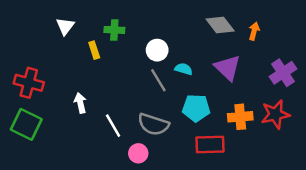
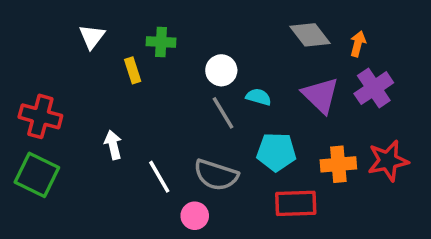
purple cross: (283, 73) -> (374, 88), moved

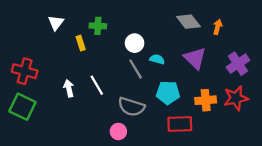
purple cross: (374, 88) -> (238, 64), moved
white line: (159, 177) -> (97, 85), moved

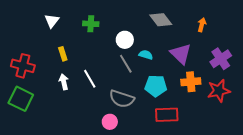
gray diamond: (188, 22) -> (161, 20), moved
yellow rectangle: (81, 43) -> (63, 54), moved
orange cross: (206, 100) -> (191, 82), moved

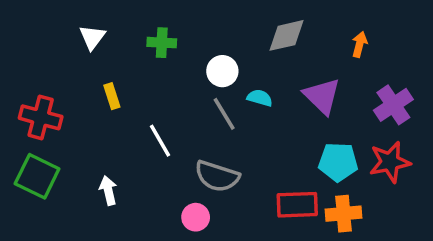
gray diamond: (161, 20) -> (286, 35), turned -65
white arrow: (64, 82) -> (108, 190), moved
orange cross: (191, 82) -> (343, 214), moved
cyan pentagon: (156, 86) -> (338, 162), moved

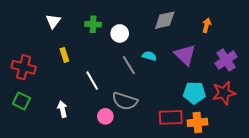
white circle: (222, 71) -> (120, 33), moved
green square: (37, 176) -> (21, 101), size x0.7
pink circle: (196, 217) -> (105, 116), moved

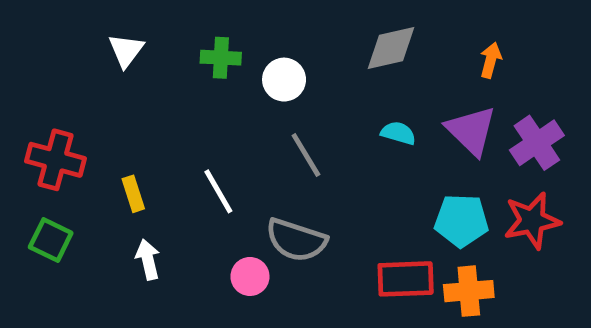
yellow rectangle: (64, 55) -> (133, 194), moved
purple triangle: (185, 55) -> (471, 131), moved
cyan semicircle: (149, 56) -> (398, 133), moved

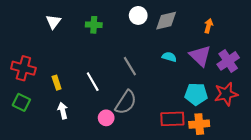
white circle: (284, 80) -> (138, 15), moved
gray semicircle: (296, 240) -> (126, 102), turned -75

